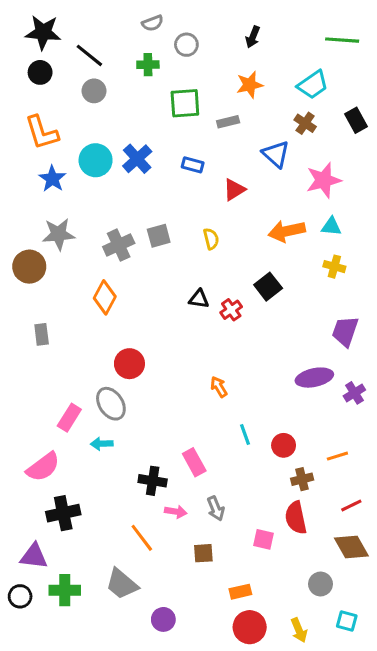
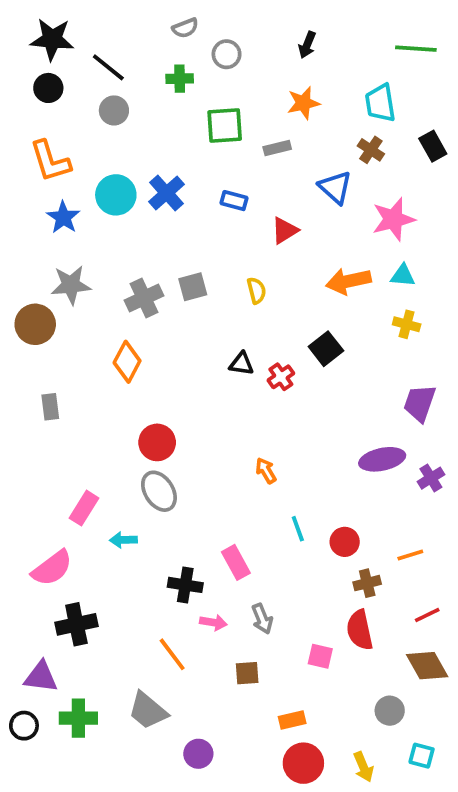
cyan trapezoid: (313, 85) -> (380, 103), turned 116
gray ellipse: (111, 404) -> (159, 491), moved

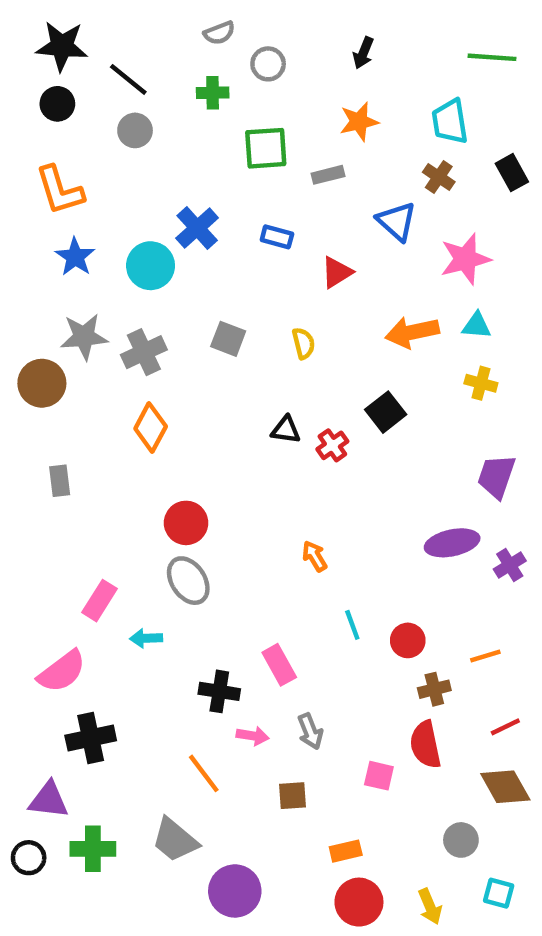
cyan circle: (116, 195) -> (151, 266), moved
gray square: (193, 287) -> (228, 339), turned 36
gray cross: (144, 298) -> (144, 352), moved
purple circle: (198, 754) -> (235, 891), size x1.5

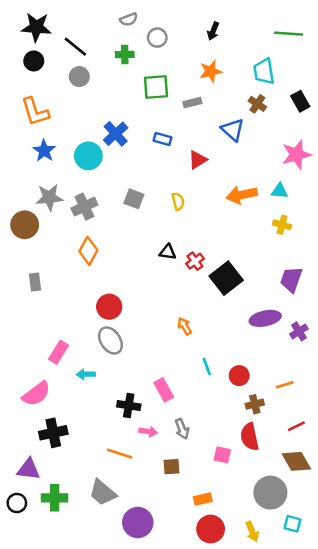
pink star: (465, 259) -> (296, 155), moved
black square: (386, 412) -> (226, 278), moved, size x1.4
orange line: (204, 773) -> (120, 454), turned -35
gray circle: (461, 840) -> (270, 493), size x1.6

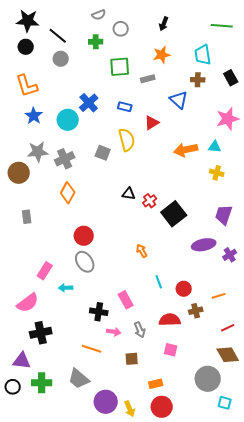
brown cross: (257, 104) -> (198, 80), turned -32
yellow semicircle: (178, 201) -> (127, 140), moved, size x1.6
red semicircle: (250, 437) -> (170, 320), moved, turned 100
yellow arrow: (252, 532) -> (130, 409), moved

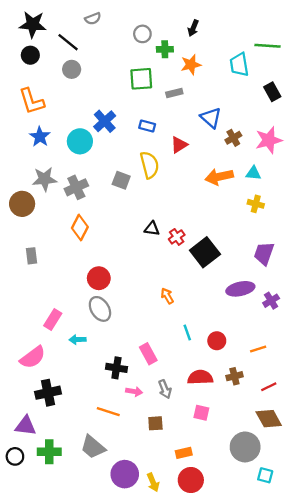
gray semicircle: (99, 15) -> (93, 19), moved
green line: (222, 26) -> (268, 46), moved
green cross: (96, 42) -> (165, 49), moved
brown cross: (198, 80) -> (233, 138), moved, turned -32
brown cross: (196, 311) -> (234, 376), moved

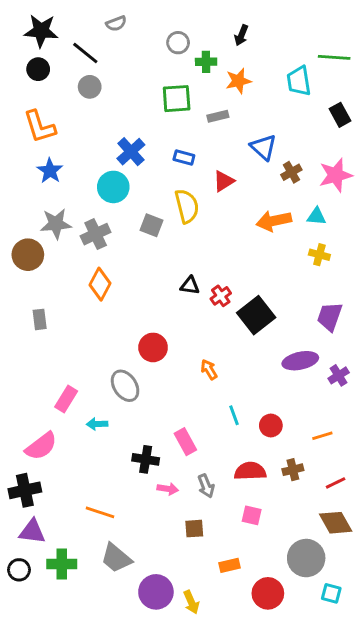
cyan circle: (80, 141) -> (113, 187), moved
red circle: (99, 278) -> (153, 347), moved
black cross: (48, 393) -> (25, 490), moved
orange line: (108, 412) -> (100, 512), moved
red circle: (191, 480) -> (268, 593), moved

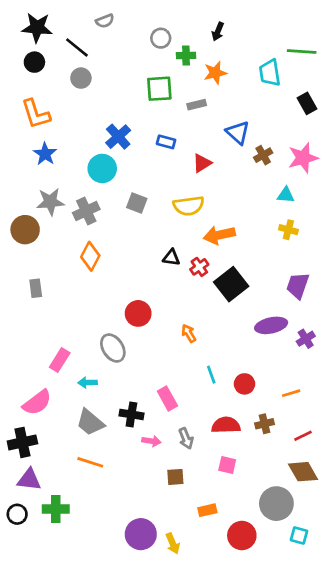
yellow semicircle: (187, 206) -> (189, 206), moved, turned 96
orange arrow: (274, 221) -> (219, 235), moved
gray trapezoid: (116, 558) -> (90, 422), moved

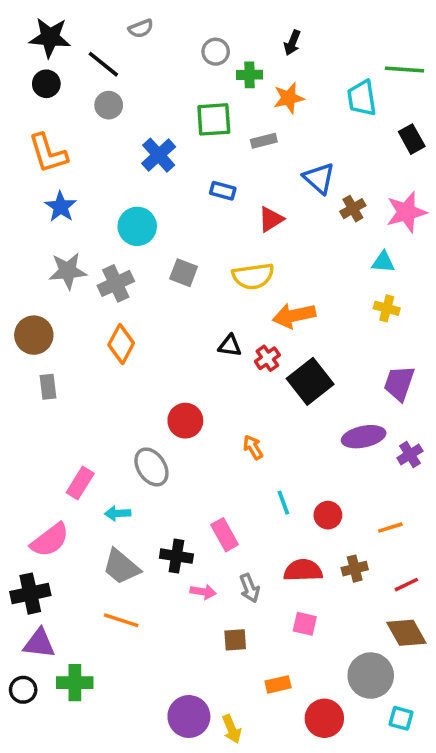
blue cross: (118, 137) -> (159, 155), moved
brown circle: (25, 230) -> (34, 335), moved

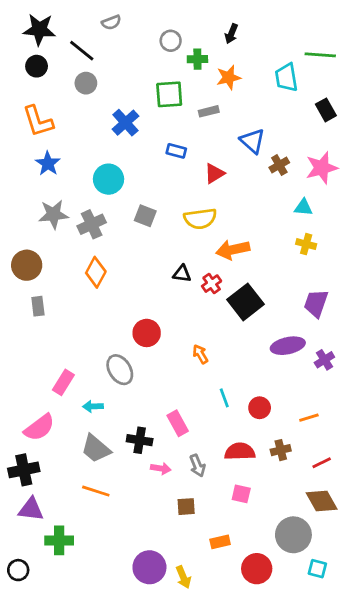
black circle: (23, 690) -> (18, 570), moved

